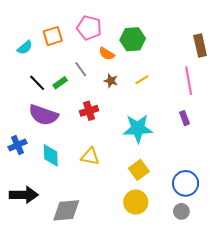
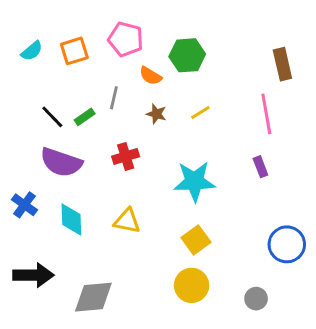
cyan semicircle: (25, 48) -> (32, 51), moved
gray line: (81, 69) -> (114, 98), turned 49
blue cross: (18, 145) -> (24, 205), turned -30
blue circle: (186, 183) -> (287, 244), moved

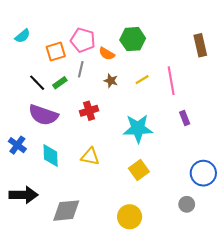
pink pentagon: (126, 39) -> (83, 40), moved
orange square: (74, 51) -> (56, 52), moved
pink line: (266, 114) -> (171, 81), moved
yellow circle: (192, 285) -> (130, 217), moved
gray circle: (256, 299) -> (187, 204), moved

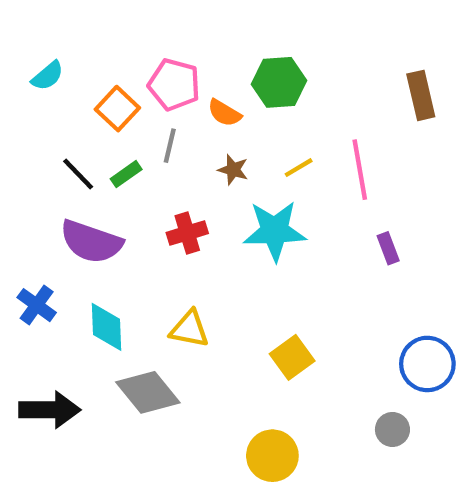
orange square: (56, 52) -> (117, 109), turned -30
cyan star: (138, 128) -> (275, 231), moved
gray diamond: (66, 211) -> (148, 392), moved, turned 56

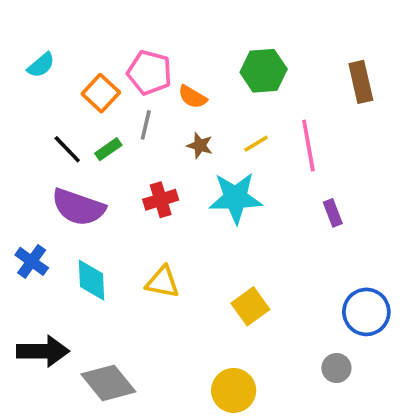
green hexagon: (279, 82) -> (264, 71), moved
gray diamond: (148, 392) -> (108, 383), moved

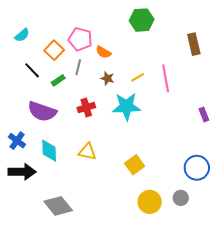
green hexagon: (264, 71) -> (142, 20), moved
black line: (67, 149) -> (32, 70), moved
purple rectangle: (333, 213) -> (204, 115), moved
black arrow: (43, 351) -> (22, 172), moved
yellow circle: (234, 390) -> (150, 202), moved

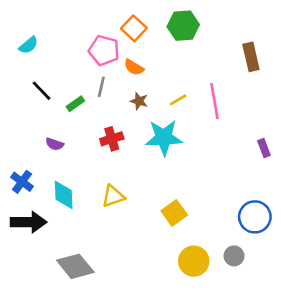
orange square: (54, 50) -> (134, 28), moved
purple semicircle: (42, 111) -> (55, 144), size x0.5
yellow triangle: (87, 152) -> (113, 196), turned -30

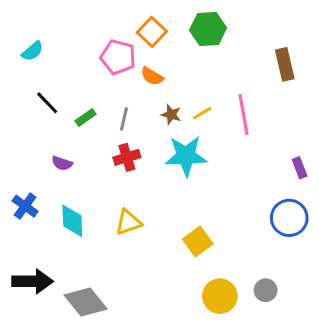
gray line: (101, 87) -> (124, 119), moved
brown star: (139, 101) -> (171, 115), moved
blue circle: (255, 217) -> (289, 218), moved
black arrow: (29, 222) -> (32, 281), moved

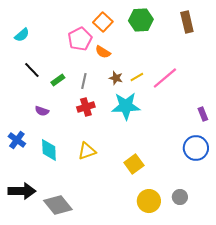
pink pentagon: (118, 57) -> (80, 39), turned 30
brown rectangle: (285, 64) -> (187, 22), moved
pink line: (243, 115) -> (165, 78), turned 60

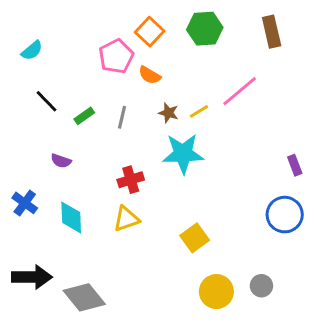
pink line: (165, 78) -> (240, 91), moved
red cross: (86, 107) -> (131, 180), moved

